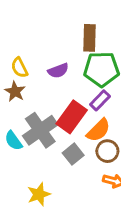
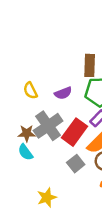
brown star: (15, 91) -> (27, 133), moved, turned -30
gray cross: (40, 130) -> (48, 126), moved

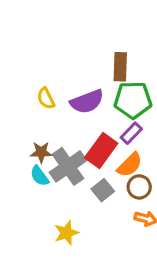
purple semicircle: (63, 93) -> (87, 102), size x1.5
gray cross: (48, 126) -> (68, 166), moved

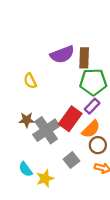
purple semicircle: (87, 102) -> (62, 54), moved
cyan semicircle: (40, 176) -> (26, 169), moved
gray square: (103, 190) -> (71, 160), moved

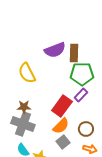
yellow semicircle: (30, 81) -> (27, 73), size x1.5
orange semicircle: (91, 129) -> (61, 126), moved
gray cross: (46, 130) -> (23, 124), moved, turned -35

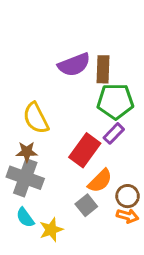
yellow semicircle: (27, 73) -> (36, 118), moved
orange semicircle: (61, 126) -> (100, 181), moved
brown circle: (86, 129) -> (128, 196), moved

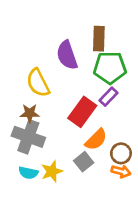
purple semicircle: (74, 65) -> (67, 55), moved, turned 92
cyan semicircle: (25, 217) -> (28, 173), turned -42
yellow star: (51, 230) -> (52, 171), moved

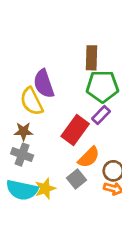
purple semicircle: (67, 55) -> (44, 84), moved
gray cross: (28, 137) -> (22, 155), size x0.7
cyan semicircle: (28, 173) -> (22, 190), size x1.6

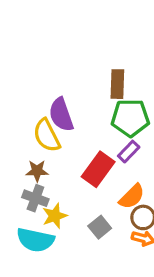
orange semicircle: (89, 157) -> (132, 197), moved
yellow star: (45, 189) -> (55, 216), moved

